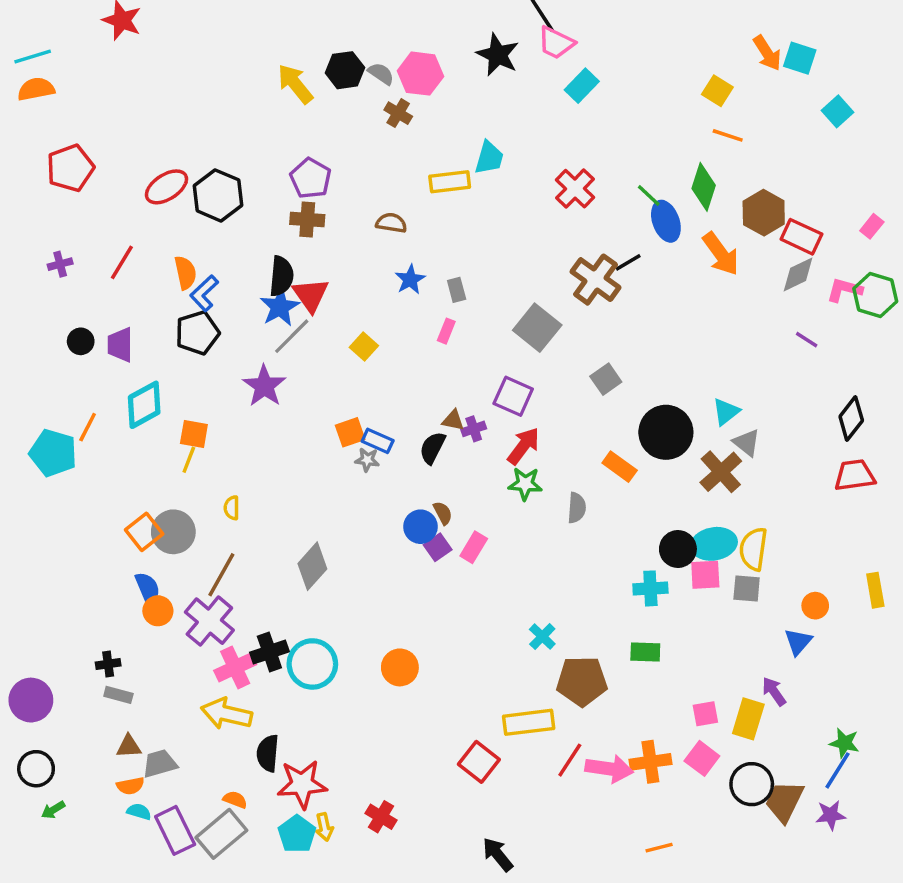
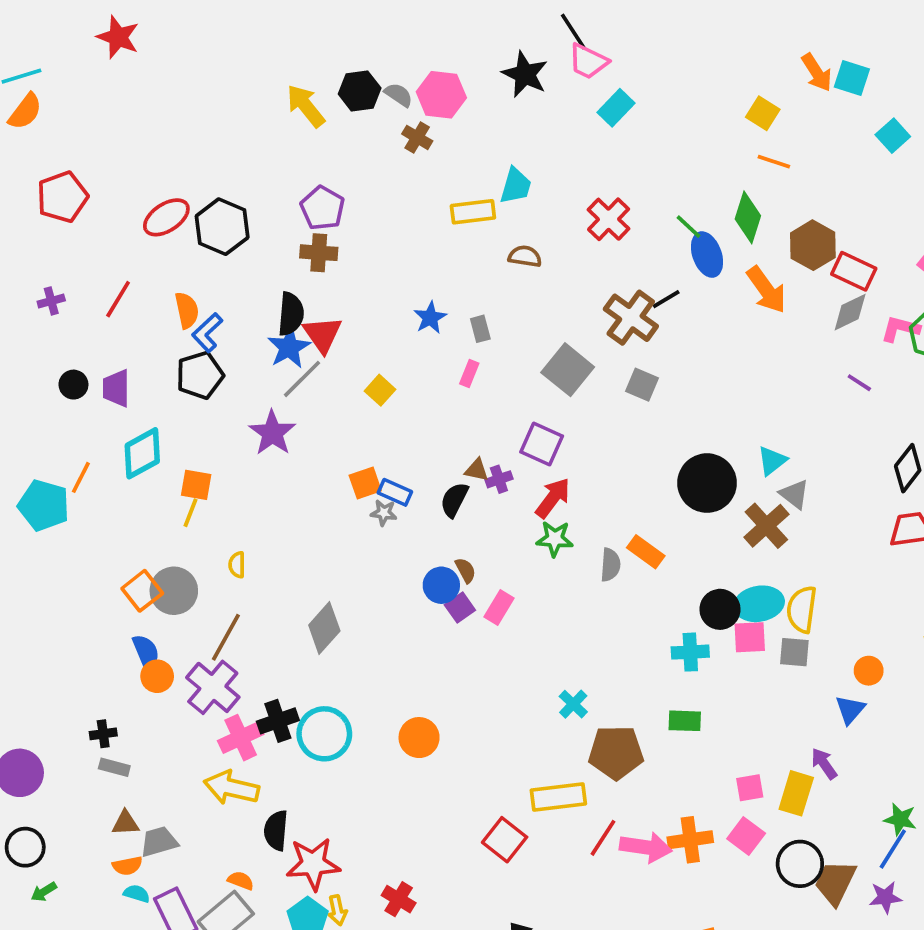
orange semicircle: (36, 89) -> (25, 111), turned 138
brown semicircle: (391, 223) -> (525, 256), moved
gray square: (606, 379) -> (642, 385), moved, turned -32
orange rectangle: (620, 467) -> (646, 552), moved

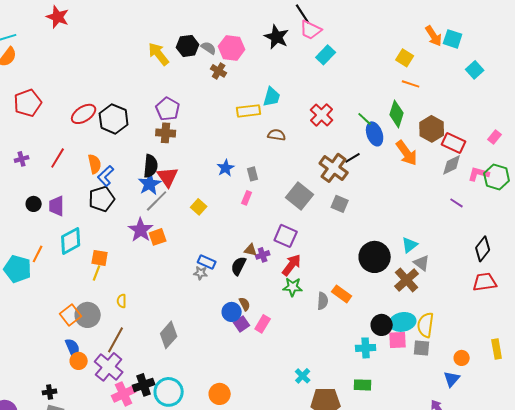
orange square: (365, 483) -> (158, 237), moved

